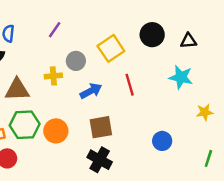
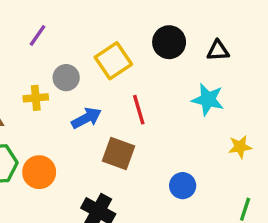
brown square: (101, 127) -> (118, 154), moved, turned 30

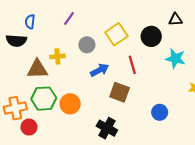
black circle: (169, 42) -> (151, 36), moved
black triangle: (218, 51) -> (175, 20), moved
yellow cross: (36, 98) -> (57, 56), moved

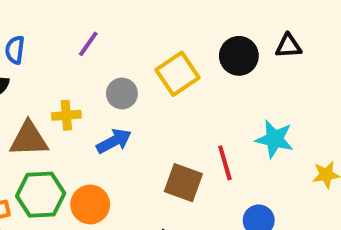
black circle: (151, 36) -> (239, 56), moved
cyan star: (175, 59) -> (275, 139), moved
red line: (132, 65) -> (225, 163), moved
blue arrow: (100, 70) -> (114, 141), moved

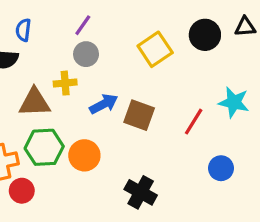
gray circle: (122, 93) -> (86, 54), moved
red line: (225, 163) -> (194, 122), turned 48
brown square: (183, 183) -> (139, 115), moved

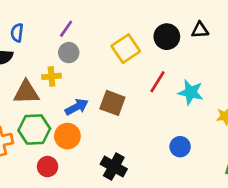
blue arrow: (104, 104) -> (77, 107), moved
red line: (194, 122) -> (158, 82), moved
red circle: (22, 191) -> (48, 167), moved

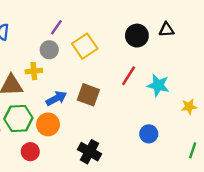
purple line: (66, 29) -> (56, 27), moved
yellow square: (126, 49) -> (85, 46), moved

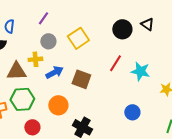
purple line: (56, 27) -> (43, 18), moved
black triangle: (167, 30) -> (147, 24), turned 40
blue arrow: (56, 98) -> (54, 72), moved
orange circle: (48, 124) -> (58, 105), moved

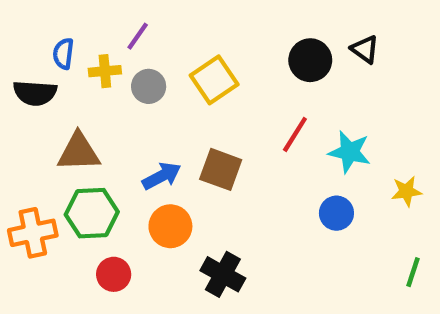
yellow cross: (35, 59) -> (105, 71), moved
blue arrow: (54, 72) -> (162, 176), moved
blue circle: (132, 112) -> (336, 213), moved

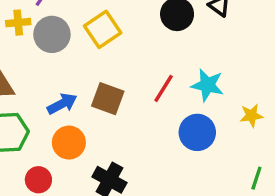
gray circle: (149, 86) -> (52, 34), size x1.4
red line: (295, 134) -> (164, 88), moved
blue circle: (336, 213) -> (197, 132), size x1.4
red circle: (114, 274) -> (38, 180), moved

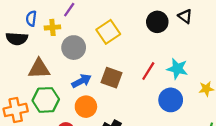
gray circle: (52, 34) -> (74, 48), moved

